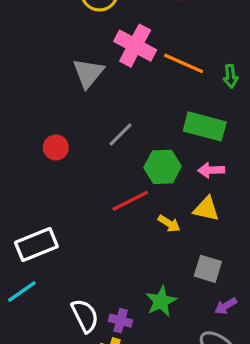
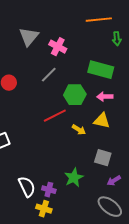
pink cross: (135, 46) -> (58, 47), moved, size x0.7
orange line: (184, 63) -> (99, 20), moved, turned -30

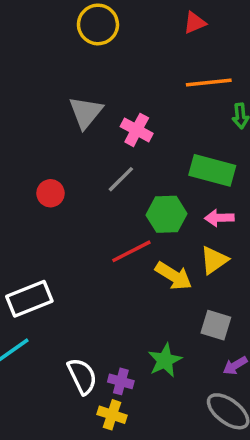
yellow triangle: (102, 121) -> (214, 260), turned -48
yellow arrow: (79, 130) -> (174, 276), size x1.5

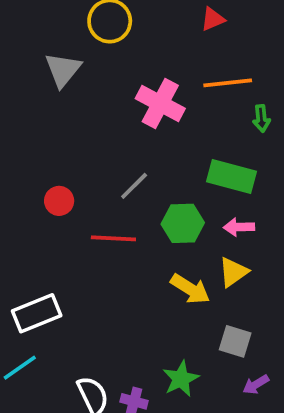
gray triangle: (86, 112) -> (63, 70), moved
pink cross: (137, 130) -> (160, 103), moved, size x1.4
red line: (131, 251) -> (113, 238), moved, turned 30

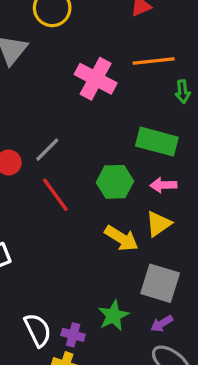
gray line: (134, 186) -> (47, 150), moved
red line: (113, 238) -> (55, 195), turned 51
gray square: (235, 341) -> (160, 283), size x1.4
purple arrow: (256, 384) -> (162, 324), moved

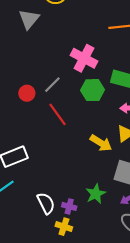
pink cross: (96, 79) -> (84, 58), moved
green hexagon: (115, 182) -> (92, 90), moved

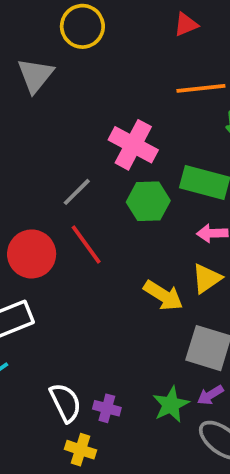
red circle: (27, 93) -> (32, 254), moved, size x1.6
green star: (96, 194) -> (171, 405), moved
yellow cross: (64, 227) -> (81, 450), moved

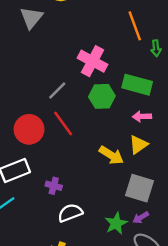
orange line: (201, 88) -> (135, 26), turned 76
white semicircle: (65, 403) -> (70, 213), moved, turned -85
purple cross: (107, 408) -> (54, 186), moved

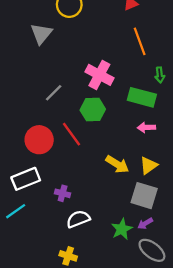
green arrow: (156, 48) -> (160, 75), moved
gray line: (57, 91) -> (54, 93), moved
green hexagon: (102, 96) -> (93, 110), moved
yellow triangle: (138, 145) -> (149, 165), moved

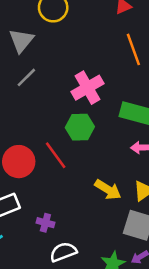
pink cross: (99, 75) -> (88, 88), turned 32
gray line: (54, 93) -> (26, 77), moved

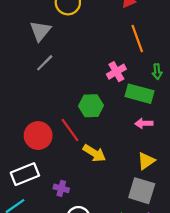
pink cross: (88, 88) -> (116, 72), moved, size x0.7
yellow arrow: (108, 190) -> (94, 153), moved

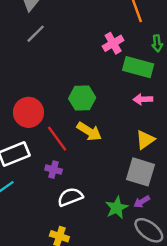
green hexagon: (91, 106) -> (82, 98), moved
red line: (70, 130) -> (57, 139), moved

